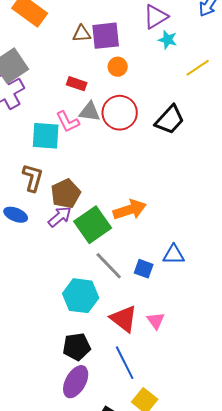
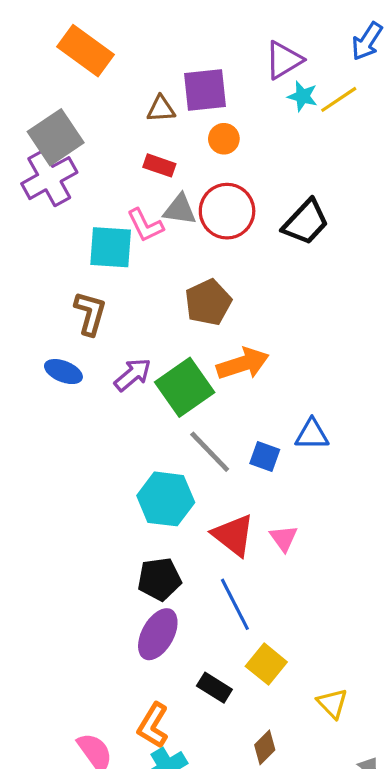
brown triangle: (82, 34) -> (161, 109), moved
yellow line: (198, 68) -> (339, 99), moved
brown pentagon: (66, 194) -> (208, 302), moved

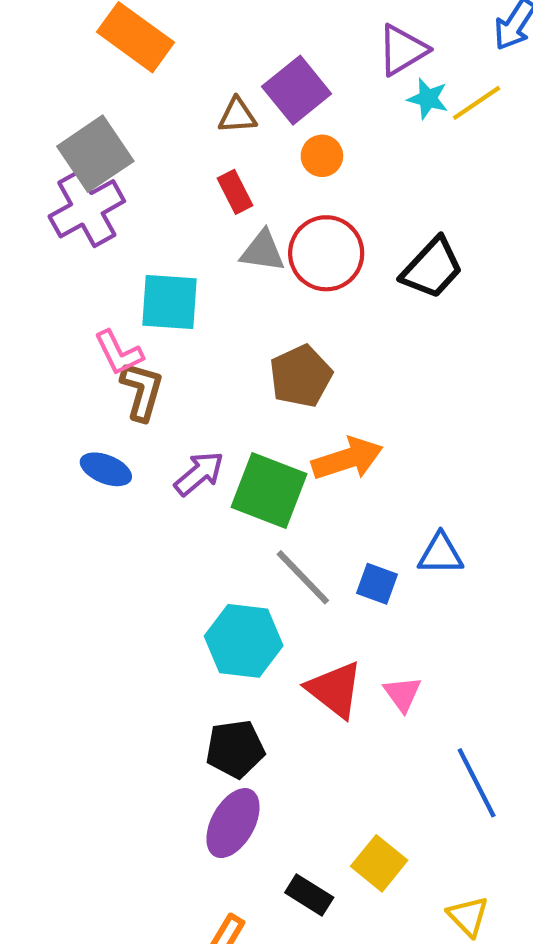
purple square: (205, 90) -> (297, 90), turned -33
red rectangle: (159, 165) -> (235, 192), turned 44
pink L-shape: (145, 225) -> (119, 353), moved
green square: (185, 387) -> (269, 490), turned -34
blue line: (235, 604) -> (477, 783), moved

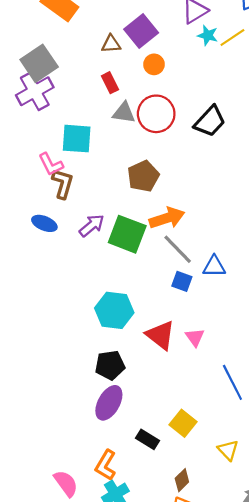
gray line: (303, 577) -> (178, 249), moved

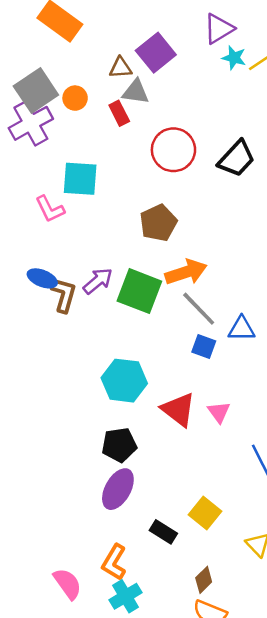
orange circle: (154, 64) -> (75, 98), moved
gray triangle: (124, 113) -> (136, 92), moved
brown L-shape: (63, 184) -> (64, 295), moved

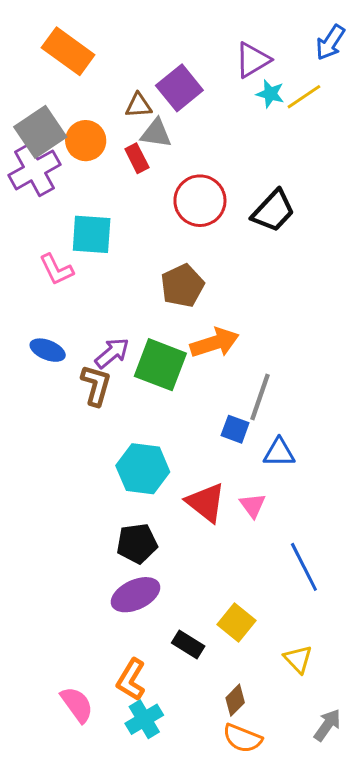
orange circle: (75, 98) -> (86, 141), size x1.4
brown L-shape: (64, 295) -> (96, 385), moved
gray line: (199, 309) -> (260, 397), moved, turned 63
blue triangle: (242, 329) -> (279, 453), moved
purple ellipse: (118, 489) -> (135, 595), turned 36

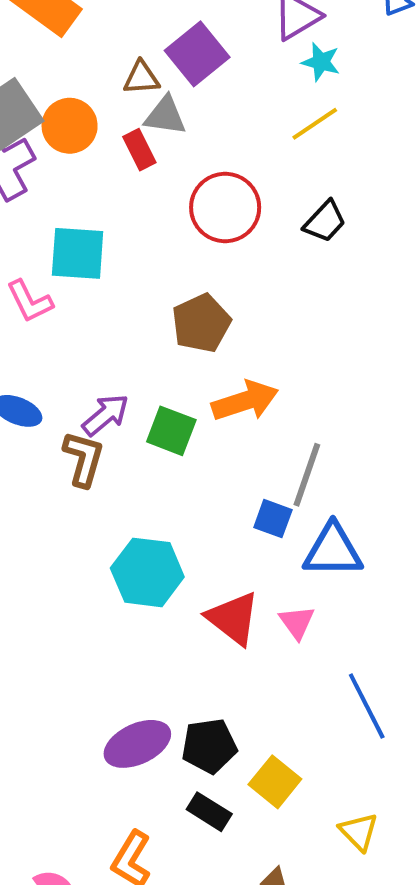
yellow line: (304, 97) -> (315, 124), moved
black trapezoid: (273, 211) -> (325, 221), size x0.7
green square: (160, 365) -> (171, 431), size x0.7
blue triangle: (279, 453) -> (333, 550), size x1.4
black pentagon: (137, 543) -> (209, 746), moved

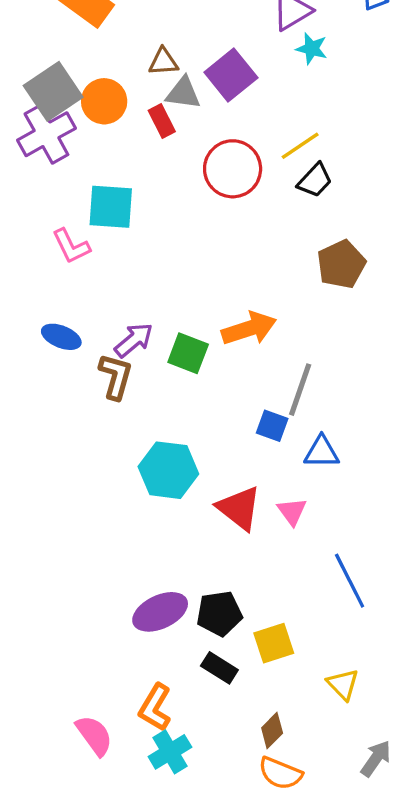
purple square: (197, 54) -> (231, 75), moved
yellow line: (315, 124) -> (300, 146), moved
brown pentagon: (201, 323) -> (341, 264), moved
blue triangle: (333, 550) -> (322, 452), size x0.7
yellow square: (275, 782) -> (274, 643), turned 33

